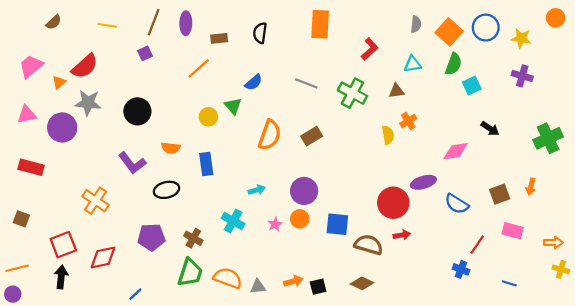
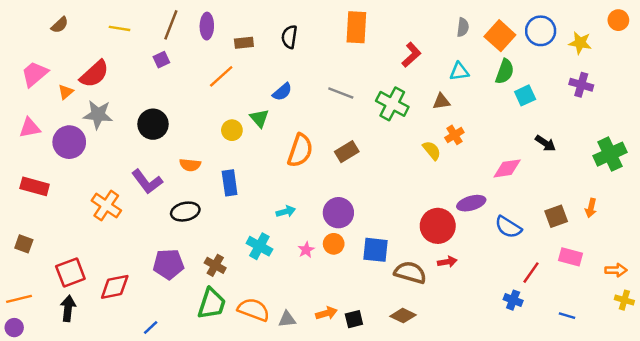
yellow semicircle: (388, 135) -> (432, 150), turned -30
orange cross: (96, 201) -> (106, 206), moved

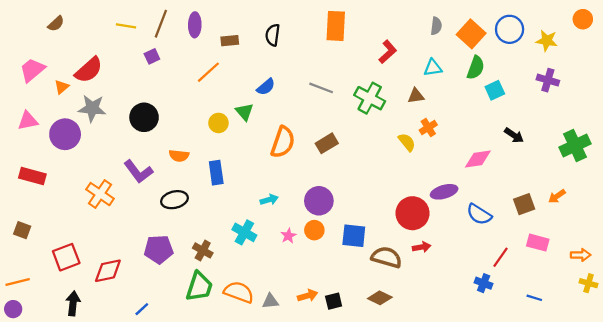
yellow line: (119, 28) -> (126, 26), moved
orange arrow: (591, 208) -> (557, 196), turned 42
black arrow: (68, 308) -> (73, 303), moved

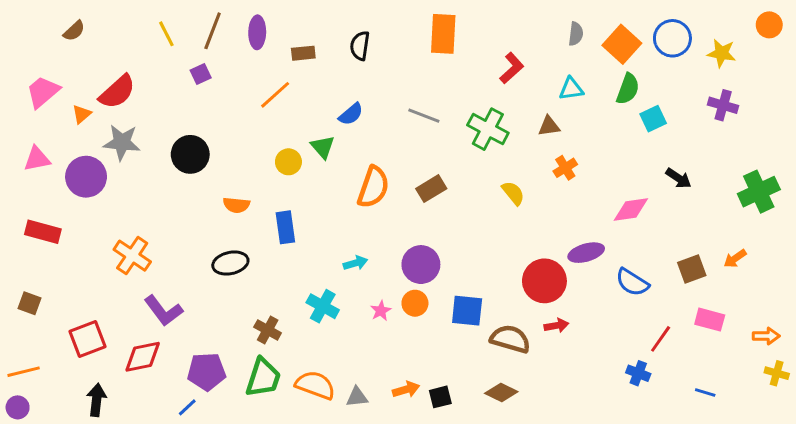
yellow line: (126, 26) -> (166, 34), turned 54
yellow semicircle: (407, 142) -> (513, 193), moved
purple L-shape: (138, 171) -> (163, 311), moved
purple pentagon: (159, 249) -> (207, 372), moved

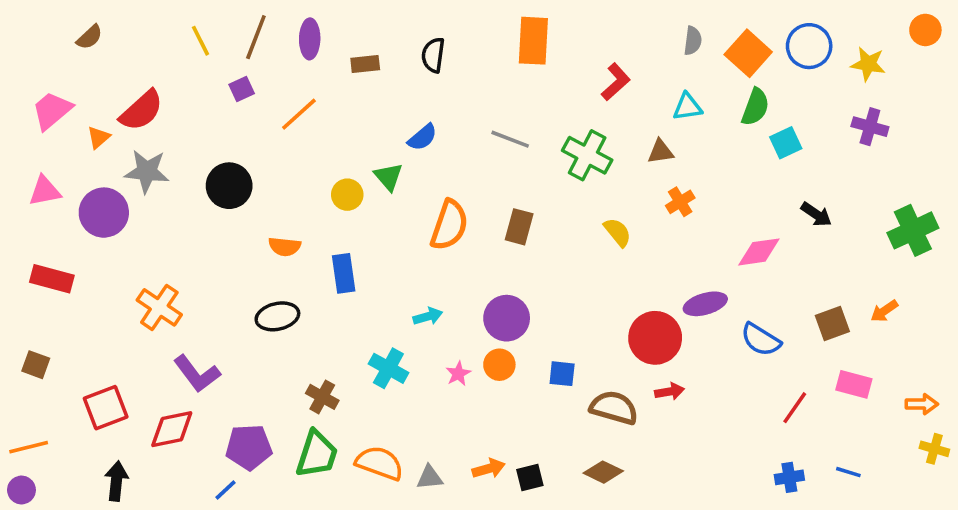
orange line: (275, 95) -> (299, 114), moved
brown rectangle: (431, 189) -> (519, 227), turned -44
blue square: (467, 311) -> (562, 374), size x0.7
blue cross: (638, 373) -> (789, 477), moved, turned -30

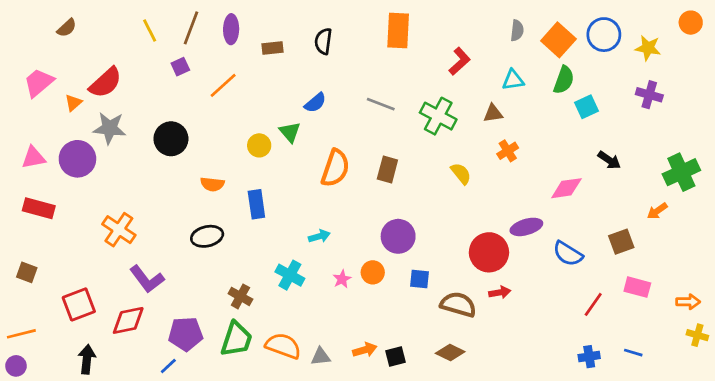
pink triangle: (45, 191) -> (33, 157), moved
orange arrow: (884, 311) -> (657, 211), moved
purple circle: (507, 318) -> (398, 236), moved

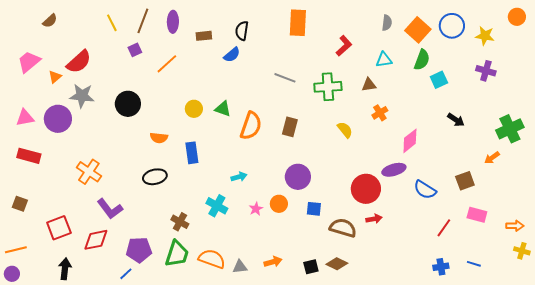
blue semicircle: (315, 103) -> (232, 55), moved
green cross: (438, 116) -> (328, 87), turned -32
green triangle: (290, 132) -> (223, 109), moved, turned -30
pink diamond: (566, 188) -> (410, 141), moved, turned -30
black square: (395, 357) -> (311, 267), moved

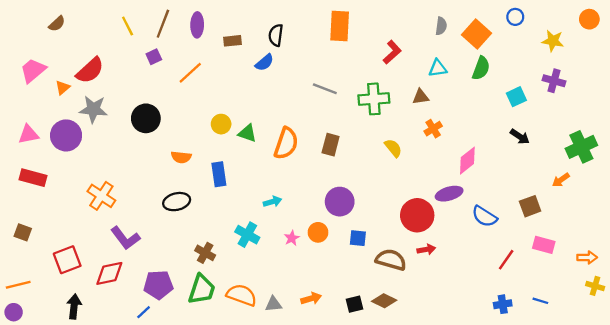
blue circle: (452, 26) -> (515, 17), moved, size x0.6
cyan square: (439, 80) -> (516, 97), moved
green triangle: (223, 109) -> (247, 133), moved

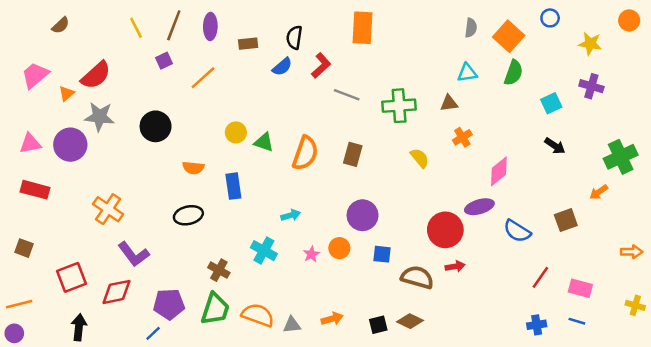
red L-shape: (392, 52) -> (321, 65), moved
pink rectangle: (544, 245) -> (580, 288), moved
orange arrow: (587, 257) -> (632, 252), moved

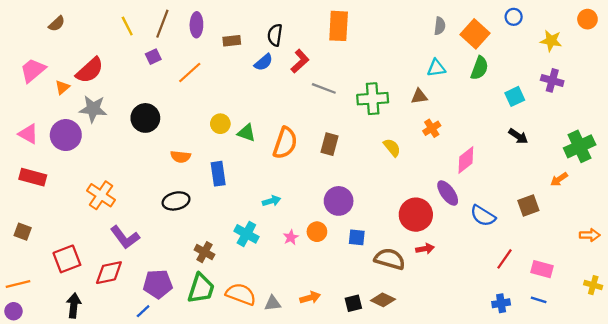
pink triangle: (30, 143) -> (28, 134), turned 40
purple ellipse: (479, 207) -> (448, 193), turned 70

